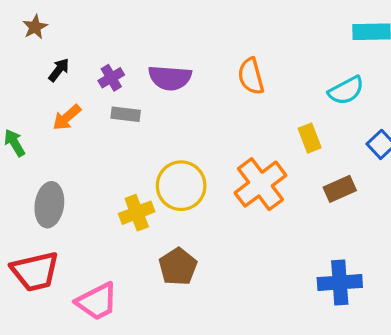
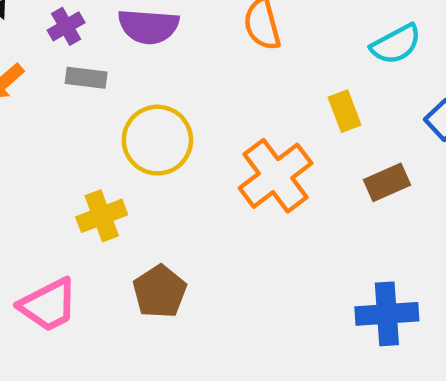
yellow circle: (181, 186) -> (157, 140), moved
pink trapezoid: (97, 302) -> (48, 305), moved

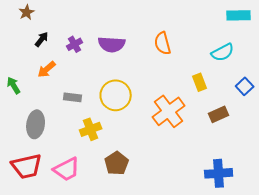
gray rectangle: (86, 78) -> (73, 97), moved

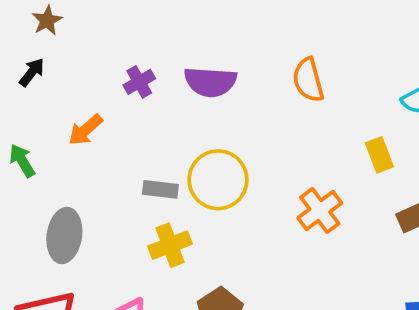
black arrow: (42, 39) -> (32, 72), moved
gray rectangle: (73, 97) -> (160, 189), moved
orange cross: (169, 111) -> (320, 211), size x0.7

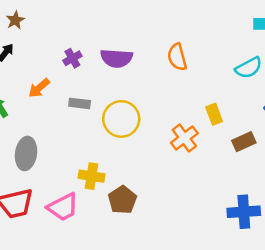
yellow rectangle: (379, 155) -> (214, 114), moved
gray rectangle: (160, 189) -> (80, 103), moved
yellow cross: (170, 245) -> (91, 176), moved, turned 30

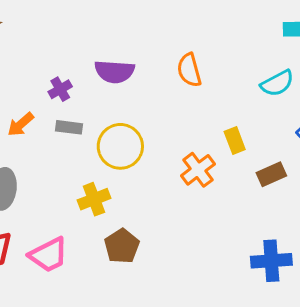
purple cross: (72, 58) -> (60, 89), moved
orange arrow: (39, 88) -> (21, 124), moved
yellow cross: (91, 176) -> (94, 199), moved, turned -30

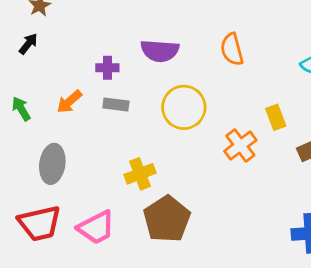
purple cross: (60, 89) -> (107, 68), turned 30
yellow circle: (120, 146) -> (184, 107), moved
brown pentagon: (122, 246) -> (167, 219), size x1.4

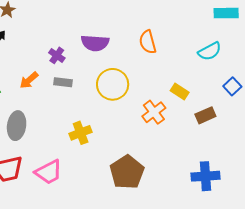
purple cross: (107, 68) -> (57, 55), turned 35
yellow rectangle: (276, 117) -> (180, 92), turned -36
brown pentagon: (167, 219) -> (127, 172), moved

